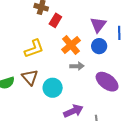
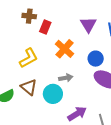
blue circle: (99, 46) -> (96, 59), moved
gray arrow: (77, 66) -> (66, 78), moved

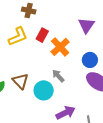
red rectangle: (45, 27) -> (42, 35), moved
yellow L-shape: (29, 58) -> (18, 37), moved
gray arrow: (66, 78) -> (58, 76), turned -128

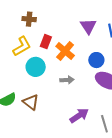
gray arrow: (58, 76) -> (67, 80), turned 136
brown triangle: (20, 81) -> (31, 102), moved
cyan circle: (44, 90) -> (36, 67), moved

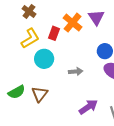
brown cross: (29, 19) -> (29, 11), moved, turned 32
orange cross: (65, 51) -> (73, 23), moved
brown triangle: (31, 102) -> (40, 94), turned 30

